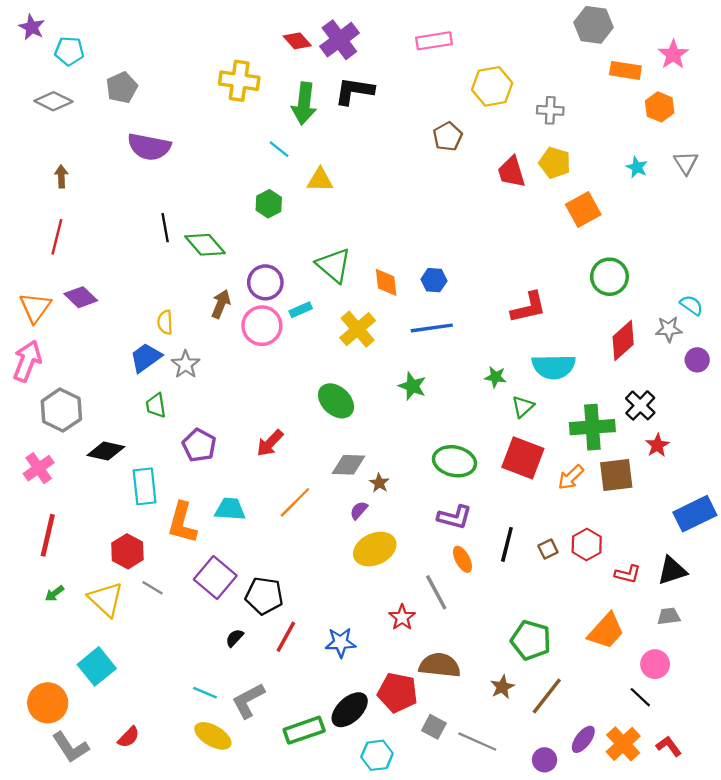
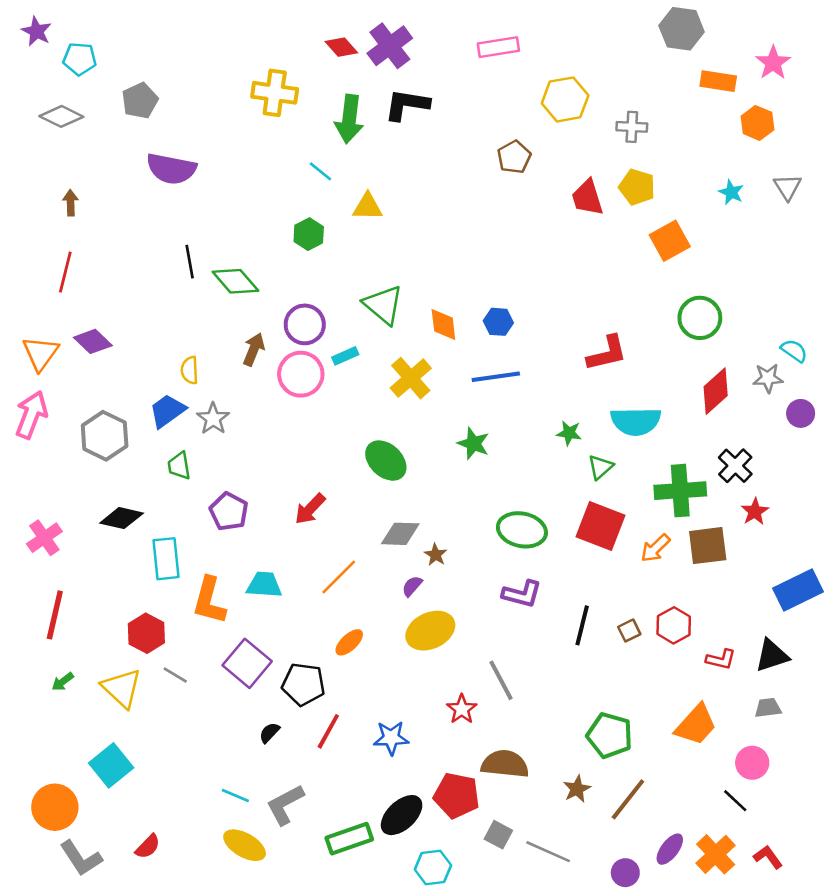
gray hexagon: (61, 410) -> (105, 436), moved
orange ellipse: (462, 559) -> (349, 642), moved, turned 75

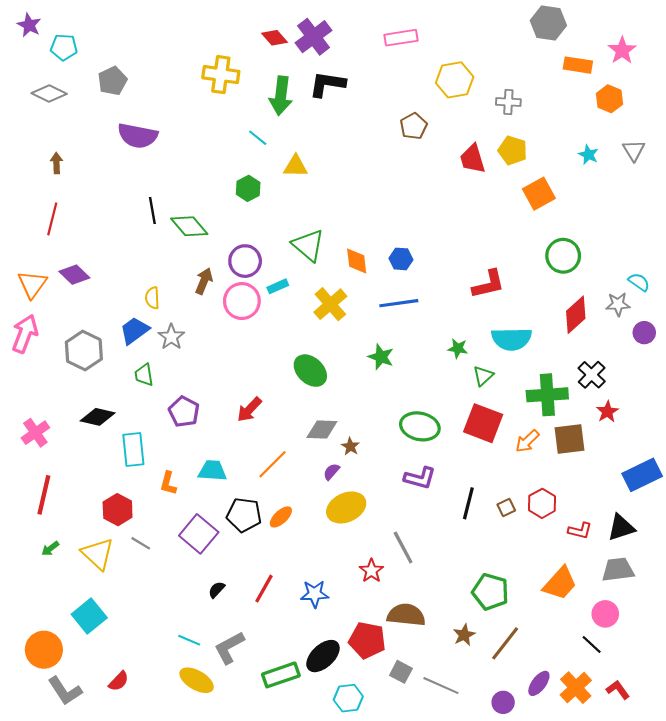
orange L-shape: (209, 601) -> (168, 483), size x0.6
black pentagon: (303, 684) -> (244, 515), moved
gray trapezoid: (768, 708) -> (618, 570), size x1.5

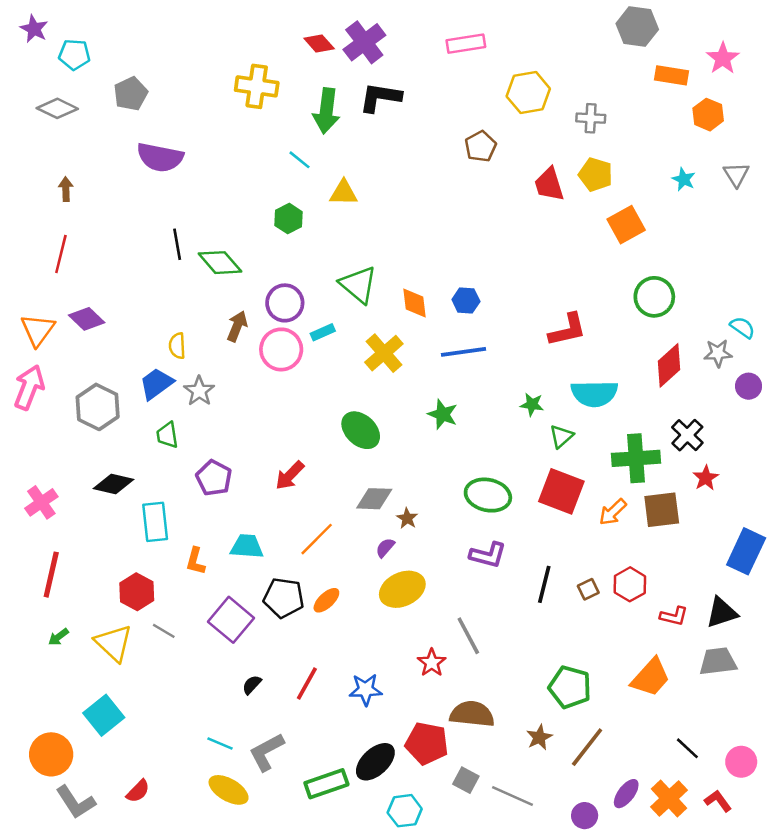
blue rectangle: (642, 475) -> (746, 551), turned -39
pink circle: (605, 614) -> (741, 762), moved

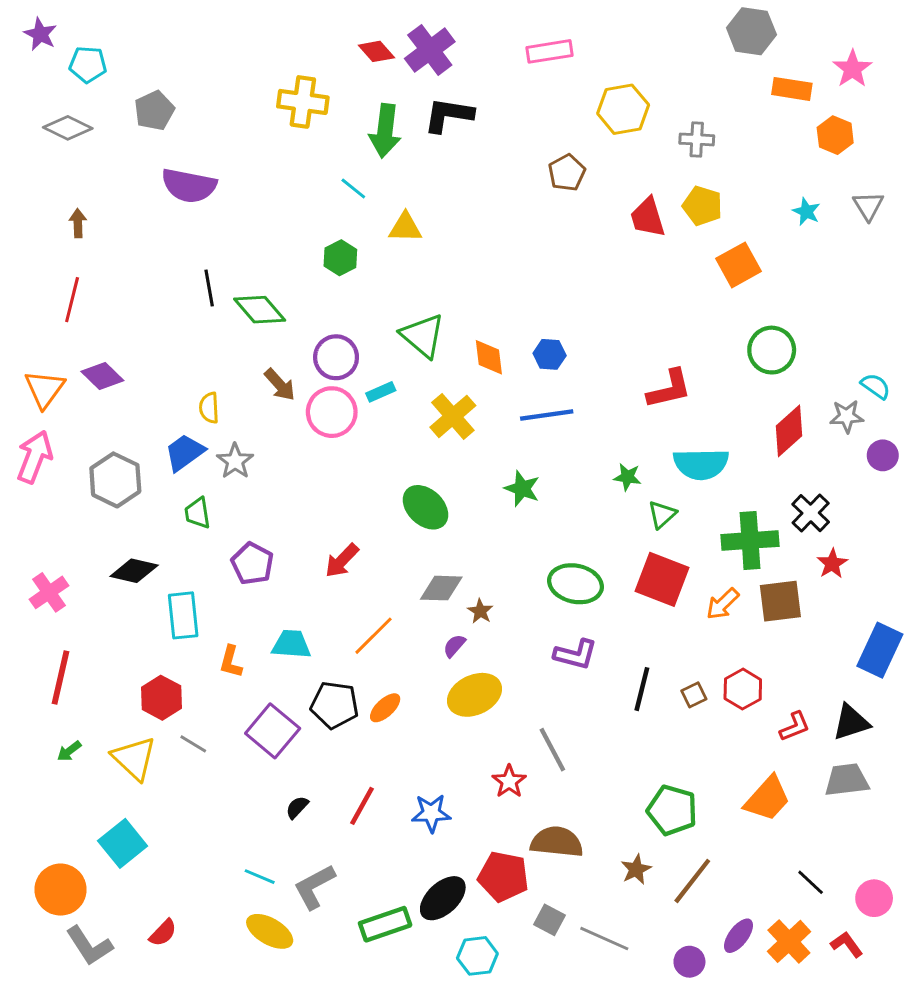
brown arrow: (237, 326) -> (280, 385), turned 116
red L-shape: (674, 616) -> (795, 727), turned -36

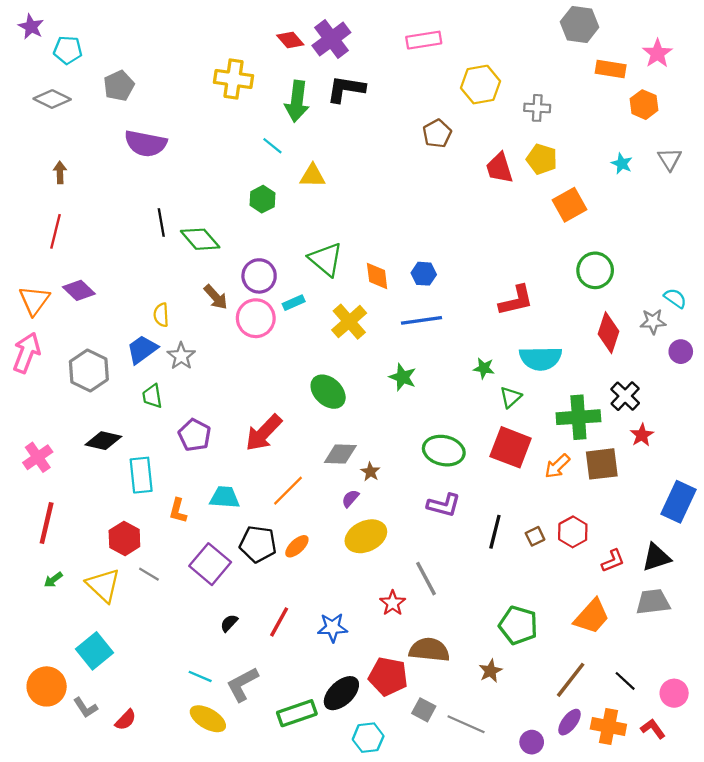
red diamond: (789, 431) -> (608, 333), turned -30
red arrow: (342, 561) -> (264, 433), size x1.4
brown line: (692, 881) -> (571, 680), moved
orange cross: (789, 941) -> (608, 727), turned -36
gray L-shape: (89, 946) -> (86, 708), moved, size x0.7

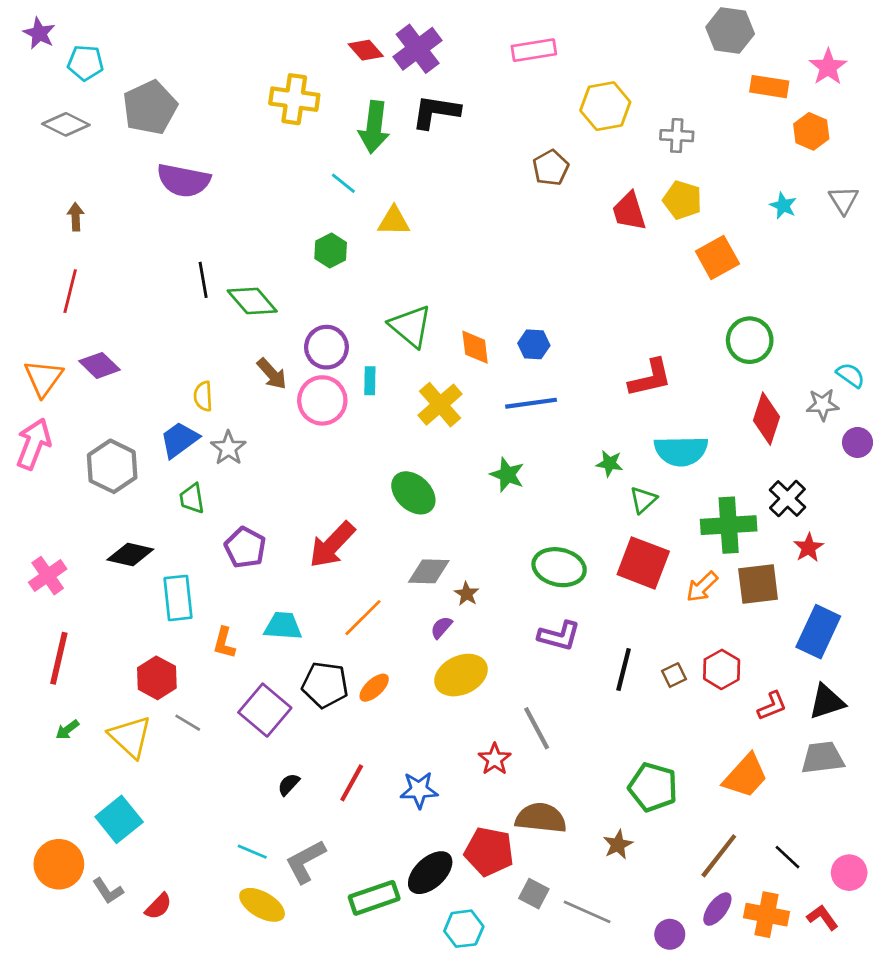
gray pentagon: (119, 86) -> (150, 108), size x1.4
cyan rectangle: (294, 303) -> (370, 381), turned -65
blue rectangle: (679, 502) -> (818, 632), moved

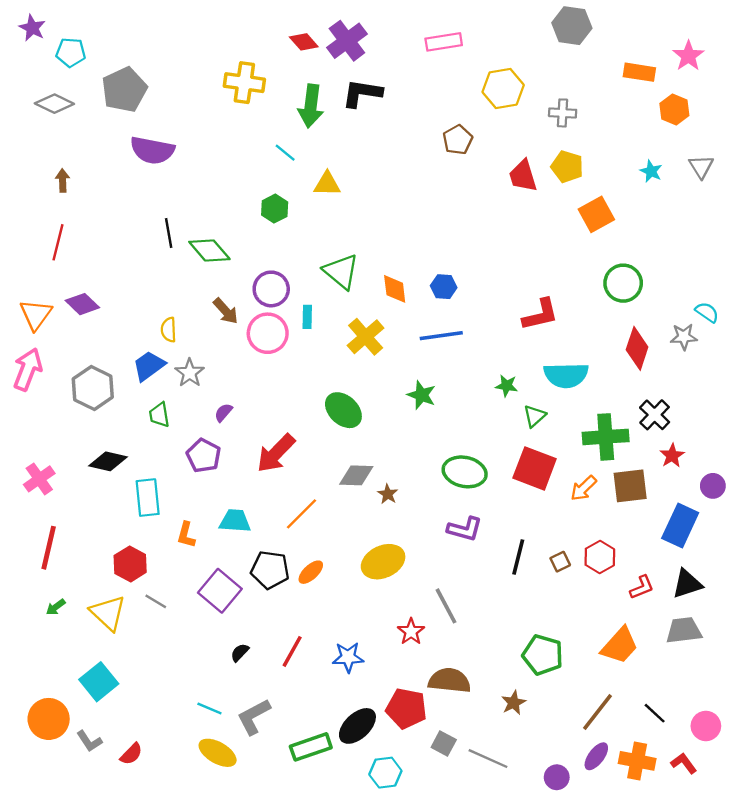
gray hexagon: (730, 30) -> (572, 26), moved
purple circle: (858, 442) -> (713, 486), moved
purple semicircle: (441, 627) -> (223, 412), moved

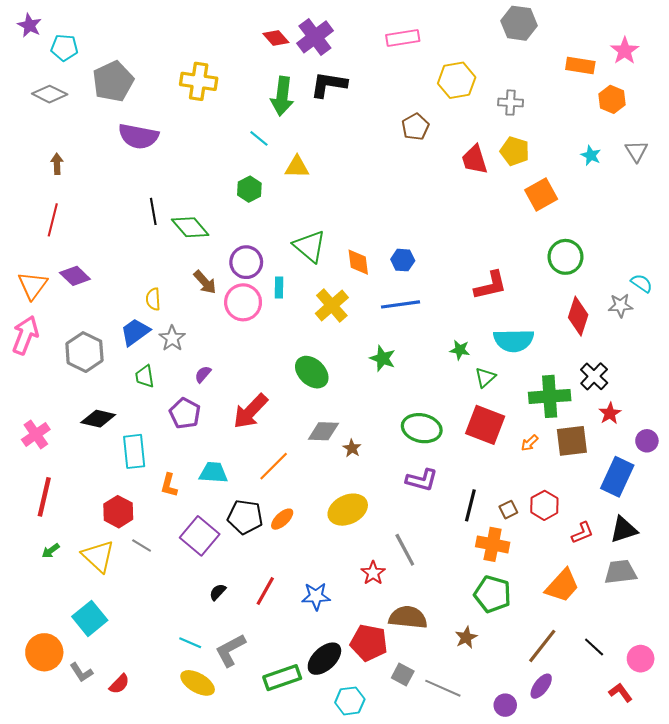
yellow cross: (244, 83) -> (199, 81), moved
orange arrow: (584, 488) -> (530, 443), size x0.7
orange cross: (637, 761) -> (493, 544), moved

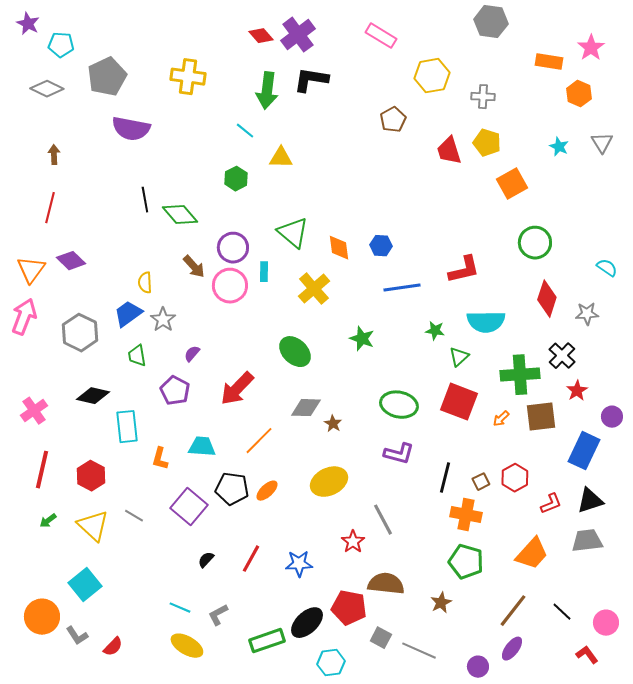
pink rectangle: (403, 38) -> (381, 36), turned 40
blue line: (401, 304) -> (402, 288), moved
gray star: (620, 306) -> (587, 314), moved
red hexagon: (118, 512) -> (91, 476), moved
gray L-shape: (230, 650) -> (218, 615), size x0.7

